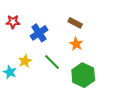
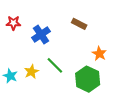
orange star: (76, 44) -> (99, 54), moved
yellow star: (25, 61) -> (31, 72), moved

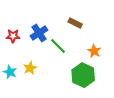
red star: (13, 23) -> (13, 36), moved
green line: (55, 65) -> (58, 46), moved

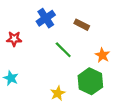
blue cross: (39, 33) -> (46, 18), moved
yellow star: (30, 68) -> (58, 93), moved

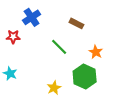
blue cross: (46, 18) -> (32, 17), moved

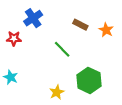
orange star: (96, 52) -> (106, 30), moved

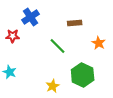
brown rectangle: (80, 25) -> (75, 23), turned -32
orange star: (106, 30) -> (99, 43), moved

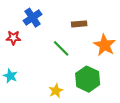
orange star: (99, 43) -> (105, 45), size x1.5

